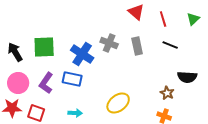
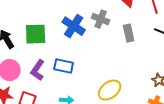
gray cross: (109, 43) -> (101, 19), moved
blue cross: (82, 54) -> (74, 26), moved

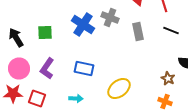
green square: (36, 34) -> (45, 32), size x0.7
blue rectangle: (64, 66) -> (84, 68), moved

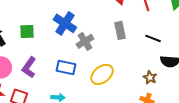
gray cross: (110, 18) -> (85, 41), moved, turned 36
black line: (171, 30) -> (153, 38), moved
yellow ellipse: (119, 88) -> (102, 74), moved

